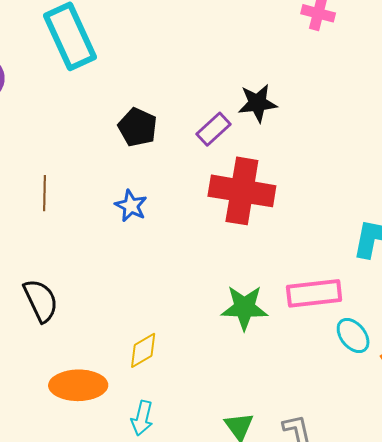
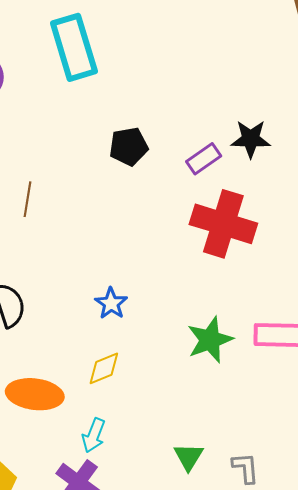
black pentagon: (138, 127) -> (129, 146), turned 30
blue star: (131, 206) -> (111, 303), moved
green star: (244, 308) -> (210, 340), turned -30

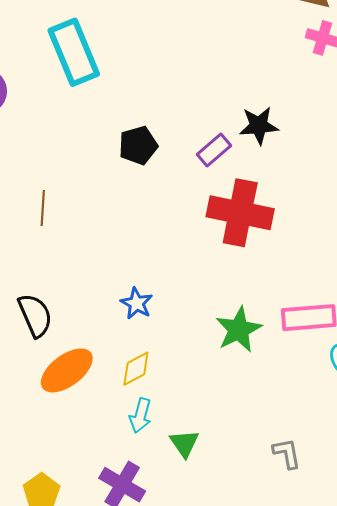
orange ellipse: (35, 394) -> (67, 370), moved, turned -38
cyan arrow: (94, 435) -> (141, 415), moved
green triangle: (189, 457) -> (184, 443), moved

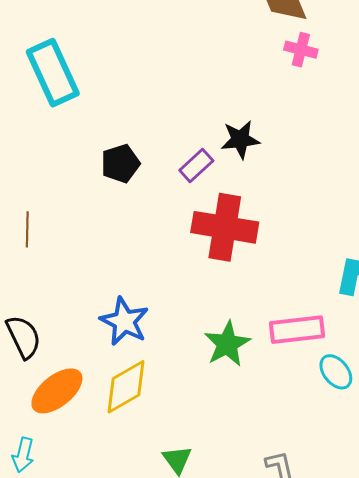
blue star: (137, 303) -> (124, 321), size x1.5
yellow diamond: (136, 369) -> (126, 387), size x1.5
cyan arrow: (141, 415) -> (23, 455), moved

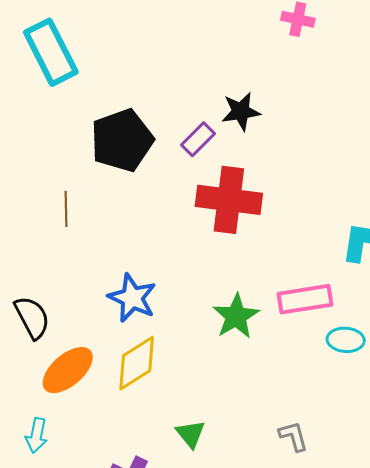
black pentagon: (120, 164) -> (122, 140), size x1.6
brown line: (27, 229) -> (66, 209), moved
cyan ellipse: (336, 372) -> (346, 340), turned -45

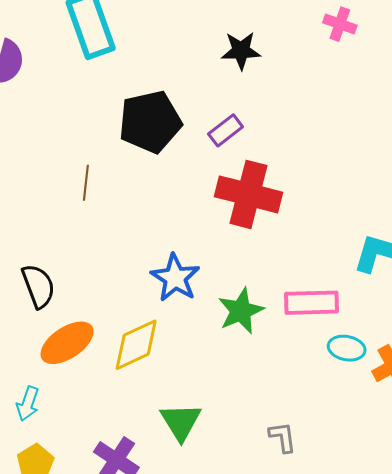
black star: (241, 111) -> (241, 51), moved
blue star: (132, 298) -> (175, 278), moved
green triangle: (191, 434) -> (181, 422), size x1.4

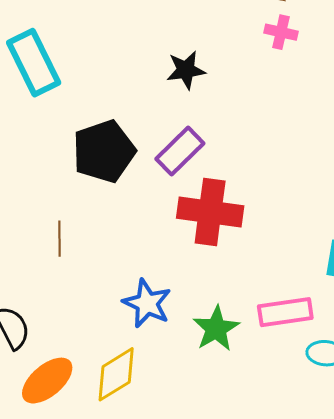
purple rectangle: (226, 130) -> (180, 151), size x1.4
brown line: (86, 183) -> (59, 239), moved

